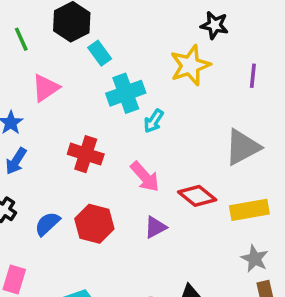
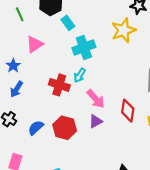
cyan arrow: (154, 121) -> (80, 75), moved
red diamond: (197, 196) -> (128, 111), turned 60
purple triangle: (155, 227) -> (96, 121), moved

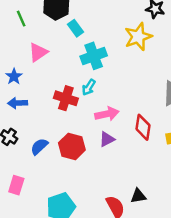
blue arrow: (16, 89) -> (18, 103), turned 56
pink arrow: (96, 99) -> (107, 114), turned -60

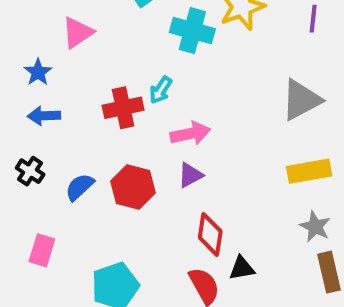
cyan cross: (94, 56) -> (192, 31), moved, turned 35
red cross: (66, 98) -> (123, 108), turned -30
red diamond: (143, 127) -> (210, 234), moved

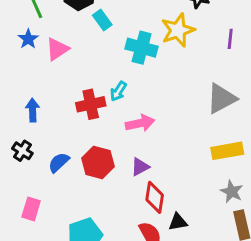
blue star: (38, 72) -> (28, 39), moved
blue arrow: (44, 116) -> (33, 110), turned 90
purple triangle: (190, 175) -> (140, 167), moved

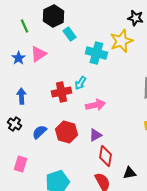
blue star: (28, 39) -> (18, 58), moved
black triangle: (178, 222) -> (129, 173), moved

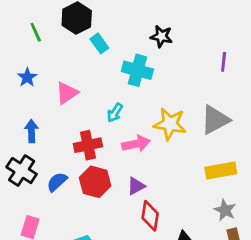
black star: (135, 18) -> (161, 36), moved
yellow star: (121, 41) -> (170, 124), moved, turned 30
pink triangle: (38, 54) -> (67, 93), moved
red cross: (61, 92) -> (88, 145), moved
black cross: (14, 124) -> (22, 171), size x1.5

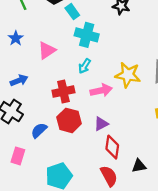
cyan cross: (137, 70) -> (87, 35), moved
blue arrow: (31, 131) -> (19, 80), turned 70
blue semicircle: (57, 182) -> (39, 130), moved

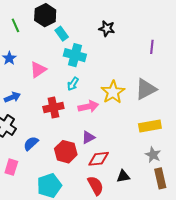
yellow star: (128, 75) -> (113, 92), turned 30
red hexagon: (69, 120) -> (66, 152), moved
red diamond: (112, 147) -> (99, 159), turned 75

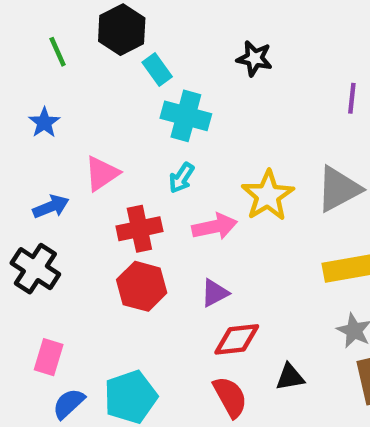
pink triangle: (38, 70) -> (102, 173), moved
blue semicircle: (31, 143) -> (69, 404), moved
red hexagon: (66, 152) -> (142, 286), moved

